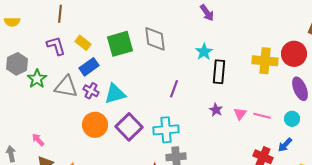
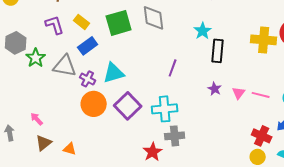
purple cross: (91, 91) -> (88, 79), moved

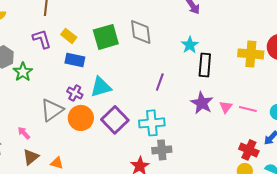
blue rectangle: (88, 46) -> (75, 60), turned 48
gray triangle: (65, 66) -> (52, 110), moved, turned -45
purple star: (215, 89) -> (202, 103), size x1.6

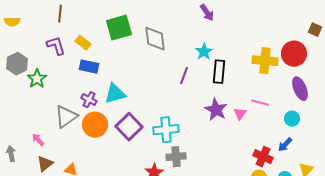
green square: (106, 37) -> (119, 28), moved
purple line: (160, 82) -> (184, 76), moved
pink line: (248, 109) -> (260, 103), moved

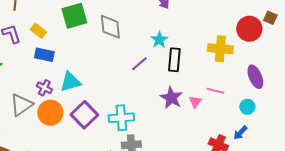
red circle: (294, 54) -> (249, 29), moved
purple line: (184, 76) -> (139, 64), turned 30

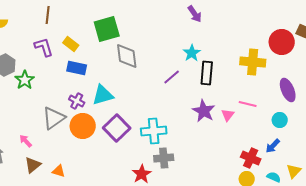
gray diamond: (110, 27) -> (127, 56), moved

